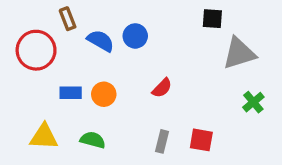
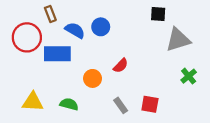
blue rectangle: (71, 93) -> (57, 54), moved, size x1.6
orange circle: (104, 94) -> (93, 78), moved
gray rectangle: (162, 141) -> (121, 105), turned -49

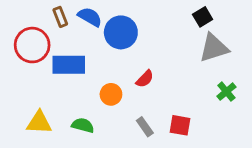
black square: (158, 14) -> (203, 17), moved, turned -35
blue circle: (101, 27) -> (121, 32), size x1.5
blue semicircle: (75, 30) -> (90, 17), moved

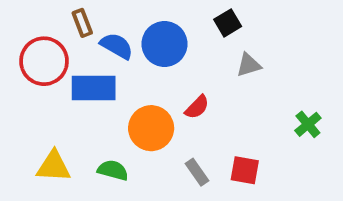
blue semicircle: (90, 17) -> (117, 46), moved
black square: (203, 17) -> (228, 23), moved
gray triangle: (214, 48) -> (249, 65), moved, size x0.6
orange circle: (111, 94) -> (151, 128), size x1.5

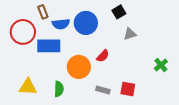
blue semicircle: (117, 46) -> (61, 24), turned 144
green semicircle: (113, 170) -> (59, 89), turned 77
gray rectangle: (197, 172) -> (103, 90), turned -40

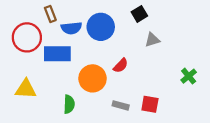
yellow triangle: (28, 87) -> (26, 89), moved

